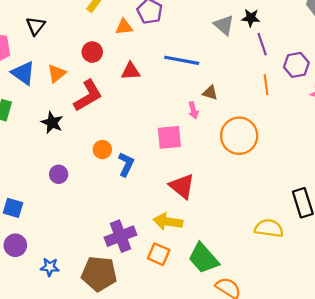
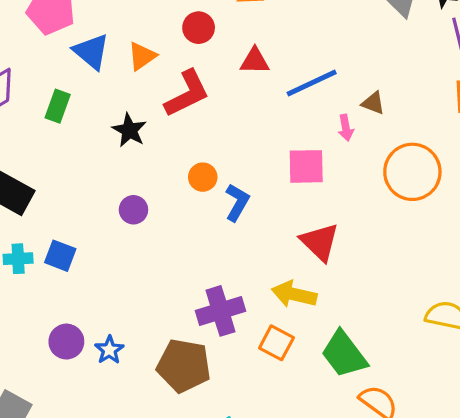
blue line: (182, 60) -> (312, 83), moved, turned -40
purple circle: (15, 245) -> (66, 342), moved
blue star: (50, 267) -> (109, 350), turned 30

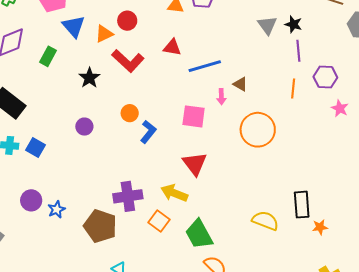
red circle: (199, 28) -> (127, 21), moved
red L-shape: (187, 94) -> (128, 61), turned 60

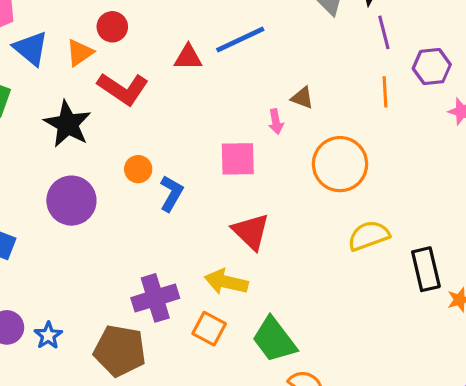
blue line: (205, 66) -> (240, 40), moved
black star: (89, 78) -> (68, 124), size x1.4
purple circle: (84, 127) -> (71, 201), size x1.8
yellow semicircle: (265, 221) -> (369, 236), moved, turned -32

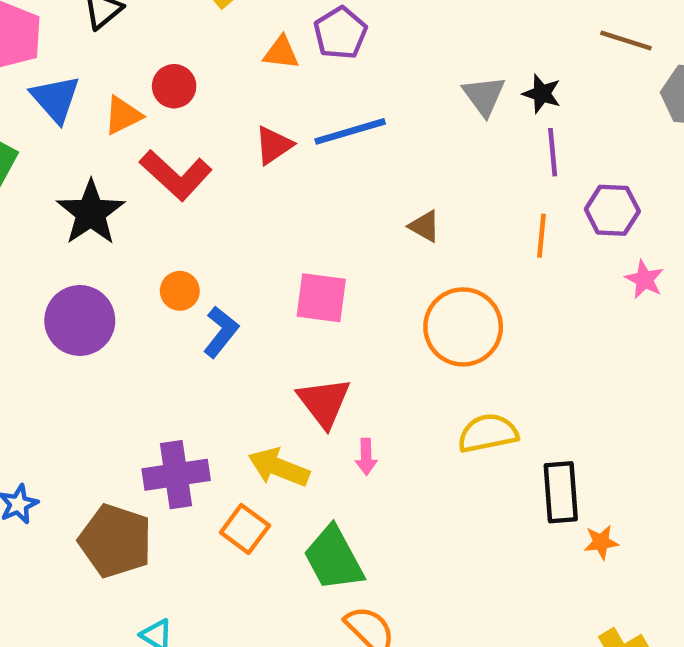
red triangle: (188, 57) -> (274, 145), turned -44
pink arrow: (276, 122) -> (366, 457), moved

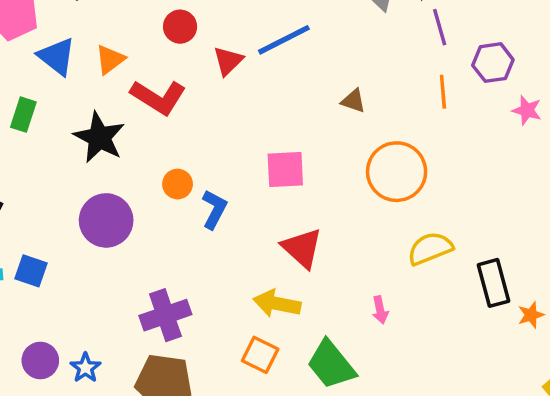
red circle: (174, 86) -> (180, 27), moved
pink arrow: (366, 457) -> (380, 310), moved
purple cross: (176, 475) -> (165, 315), moved

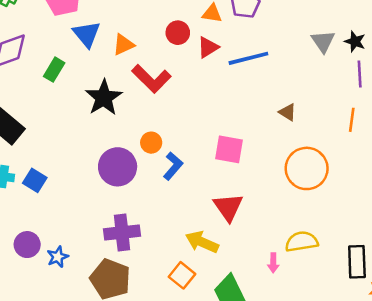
red triangle: (228, 61) -> (208, 47), moved
purple circle: (106, 220) -> (118, 167), moved
yellow semicircle: (430, 248) -> (302, 242), moved

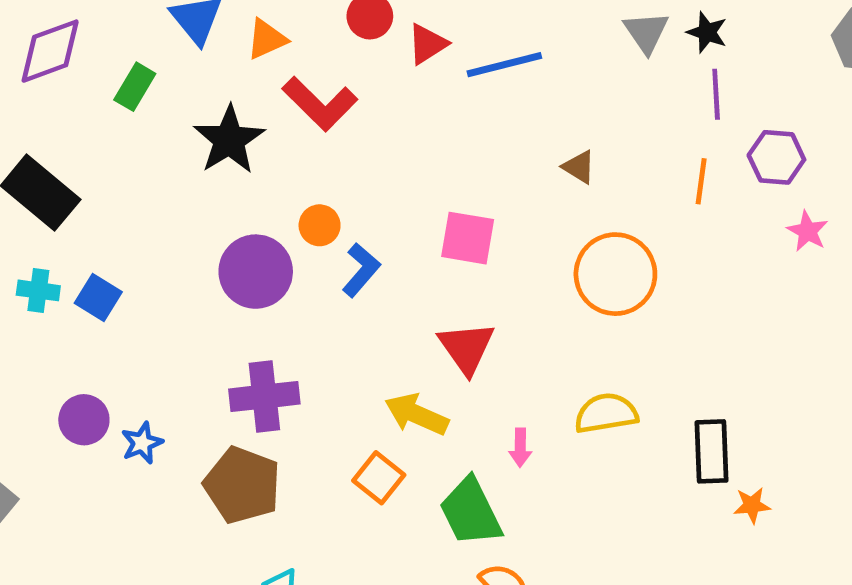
pink arrow: (273, 263) -> (520, 448), moved

